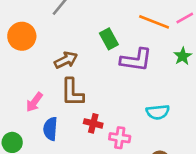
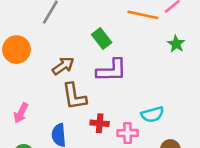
purple L-shape: (136, 60) -> (112, 70), moved
pink arrow: (34, 102) -> (21, 113), moved
cyan semicircle: (158, 112) -> (152, 114), moved

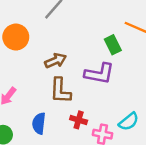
green rectangle: (102, 39) -> (113, 45), moved
cyan semicircle: (152, 114) -> (129, 122), turned -35

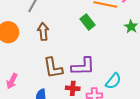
brown arrow: (56, 61) -> (43, 31), moved, turned -60
purple L-shape: (99, 74) -> (83, 66), moved

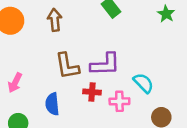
cyan semicircle: (113, 81) -> (143, 83), turned -84

